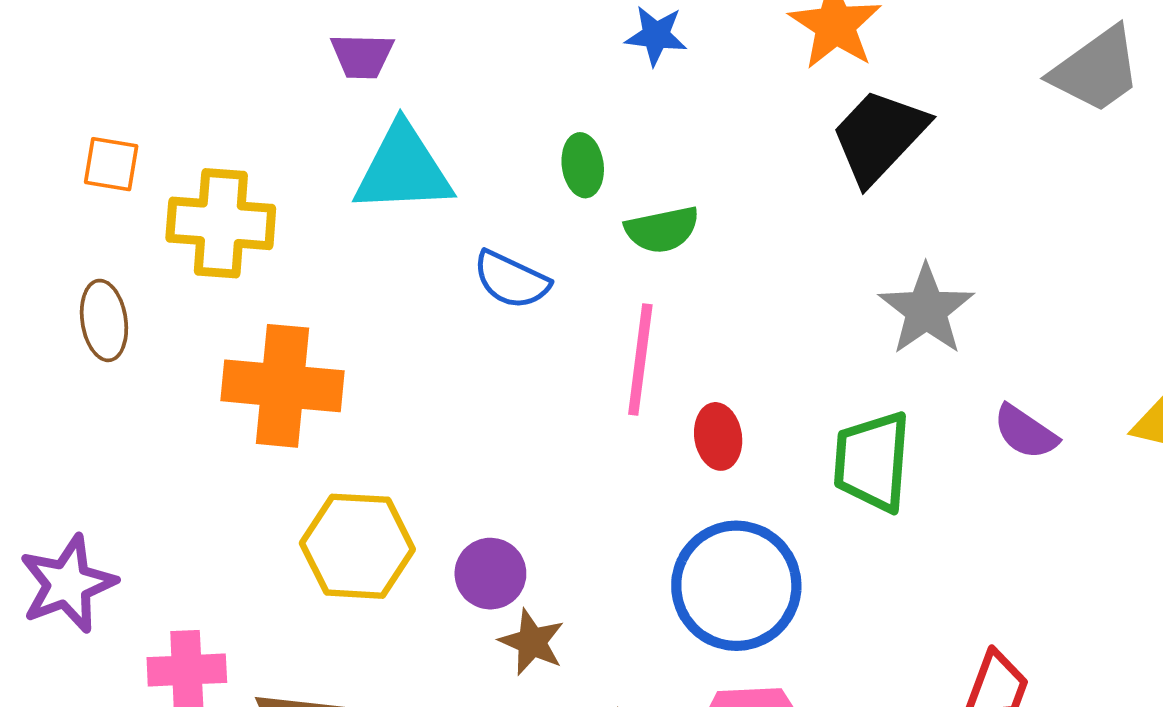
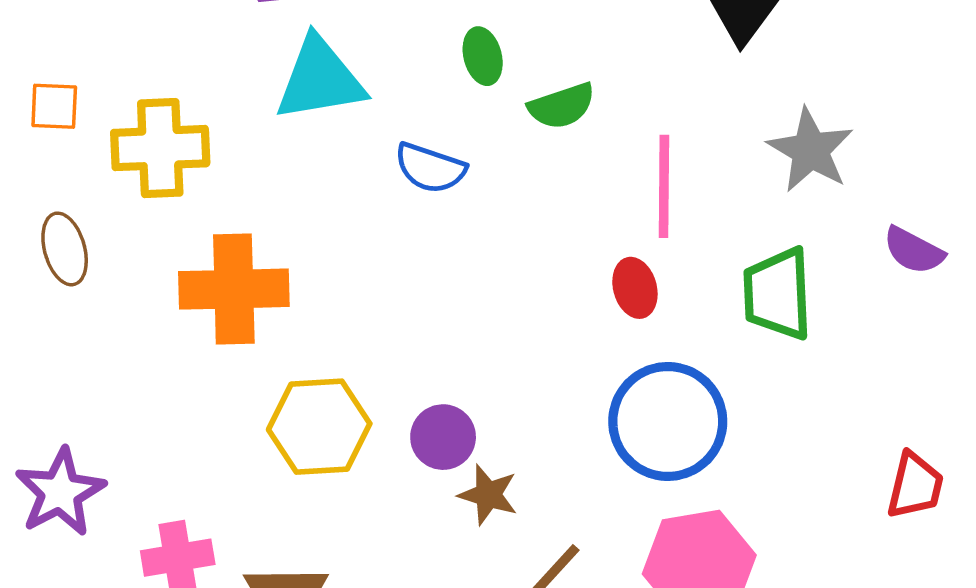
pink line: (640, 359) -> (664, 186), moved

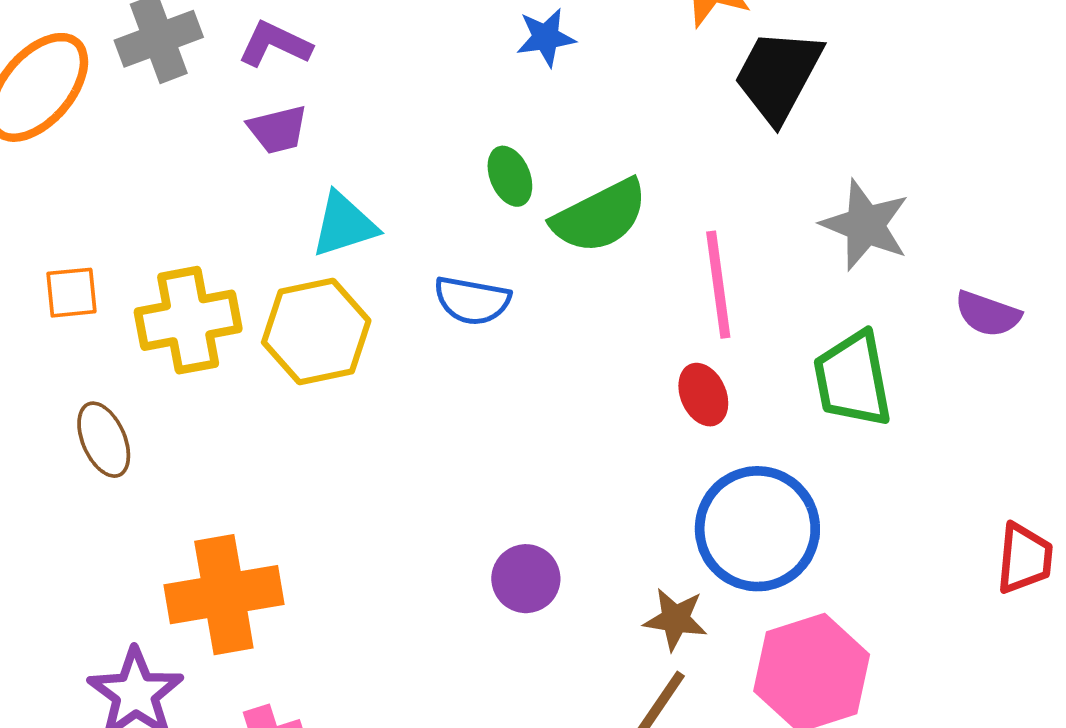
cyan triangle: (320, 79) -> (344, 225), size x0.7
green semicircle: (562, 106) -> (600, 216), size x1.4
orange cross: (234, 289) -> (224, 595), moved
yellow hexagon: (319, 427) -> (316, 331), moved
brown star: (488, 495) -> (675, 619), moved

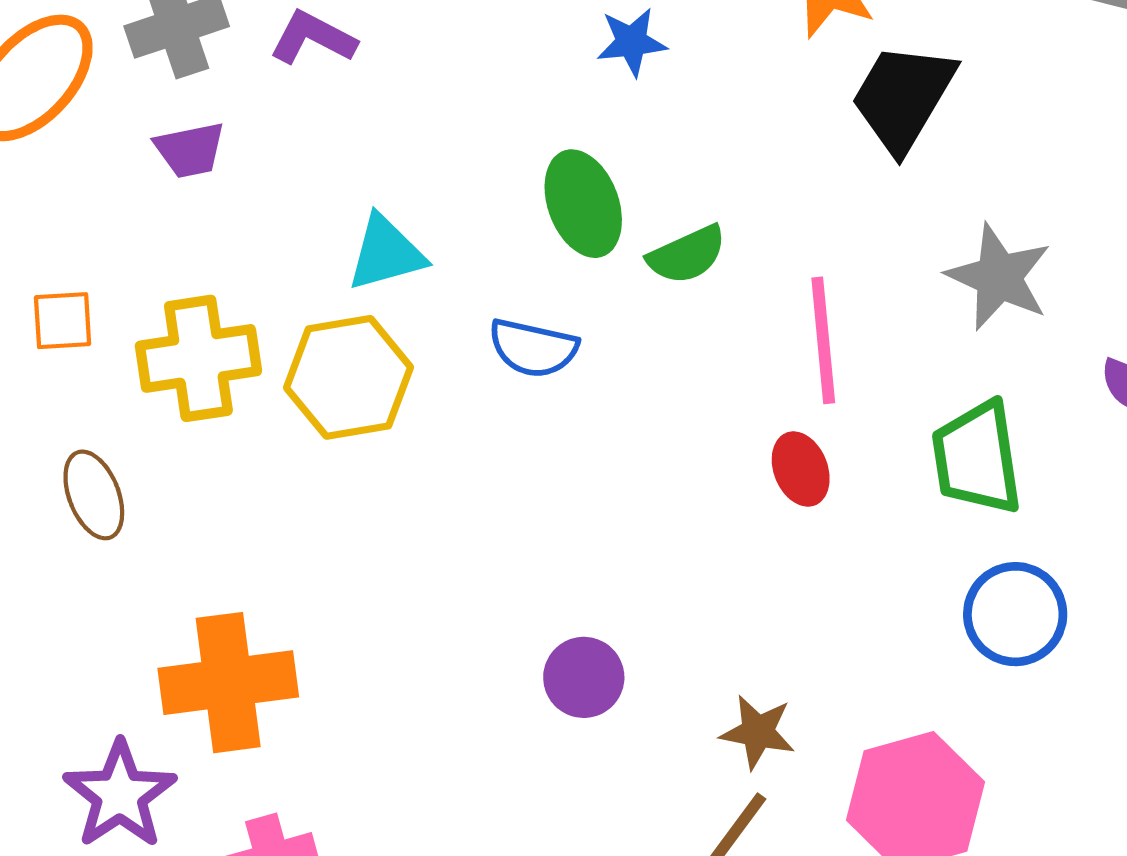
purple trapezoid: (278, 129) -> (190, 150), moved
green ellipse: (510, 176) -> (583, 204), size x1.5
green semicircle: (600, 216) -> (687, 255), size x0.7
blue circle: (757, 529) -> (1015, 614), moved, size x0.7

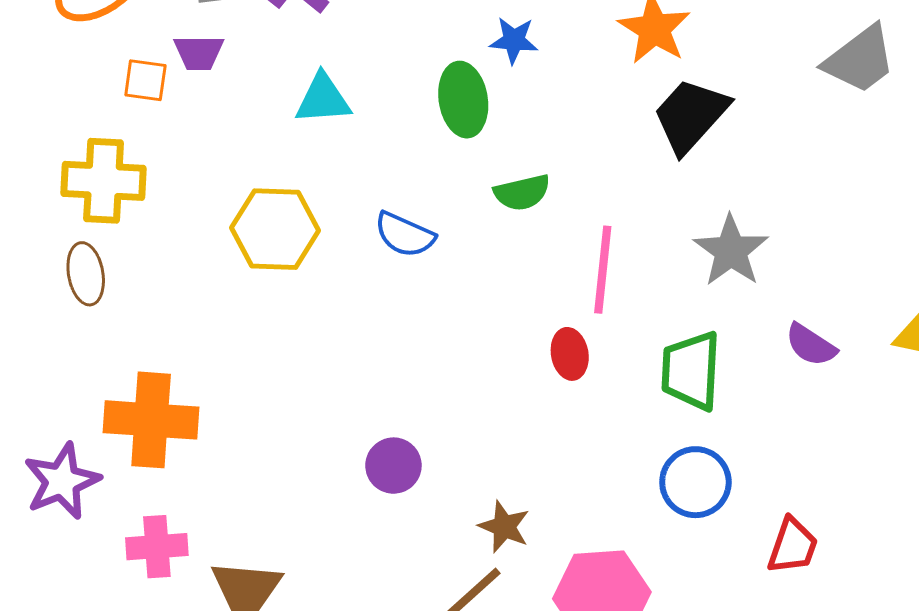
green ellipse: (583, 204) -> (463, 100), moved
cyan triangle: (386, 253) -> (323, 99), moved
orange square: (63, 321) -> (145, 80), moved
yellow cross: (198, 358) -> (104, 181), moved

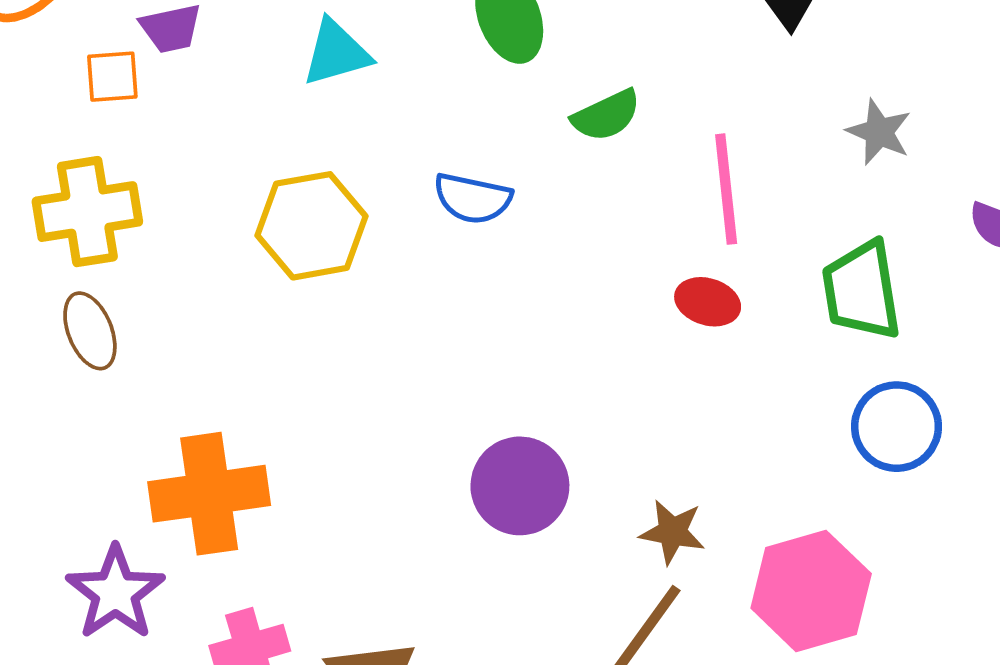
gray star: (731, 251) -> (879, 132), size x0.7
red ellipse: (570, 354) -> (708, 302), turned -51
purple circle: (393, 466) -> (520, 486), size x1.4

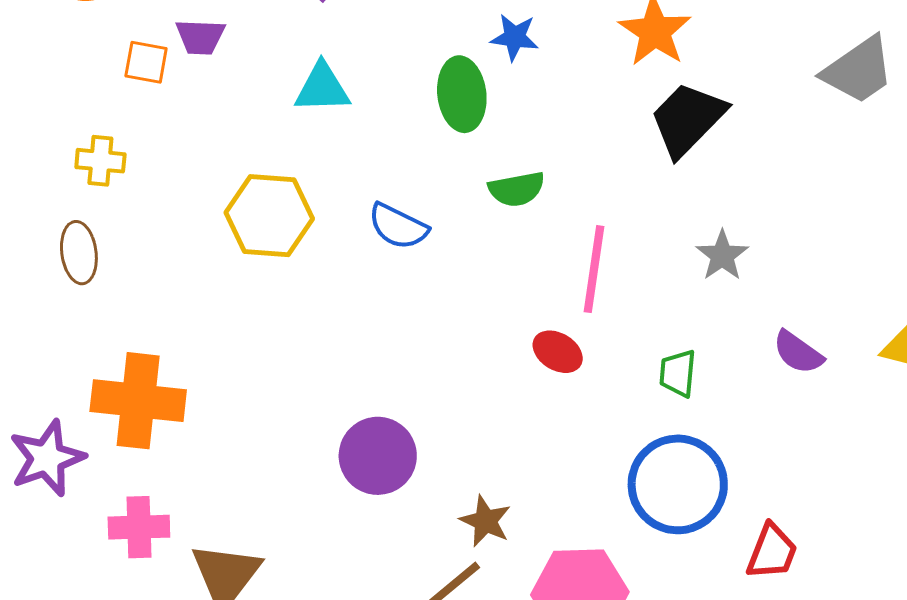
yellow cross: (87, 212) -> (100, 161), size x0.6
green trapezoid: (862, 290) -> (678, 373), size x0.6
blue circle: (897, 427) -> (678, 484), size x1.4

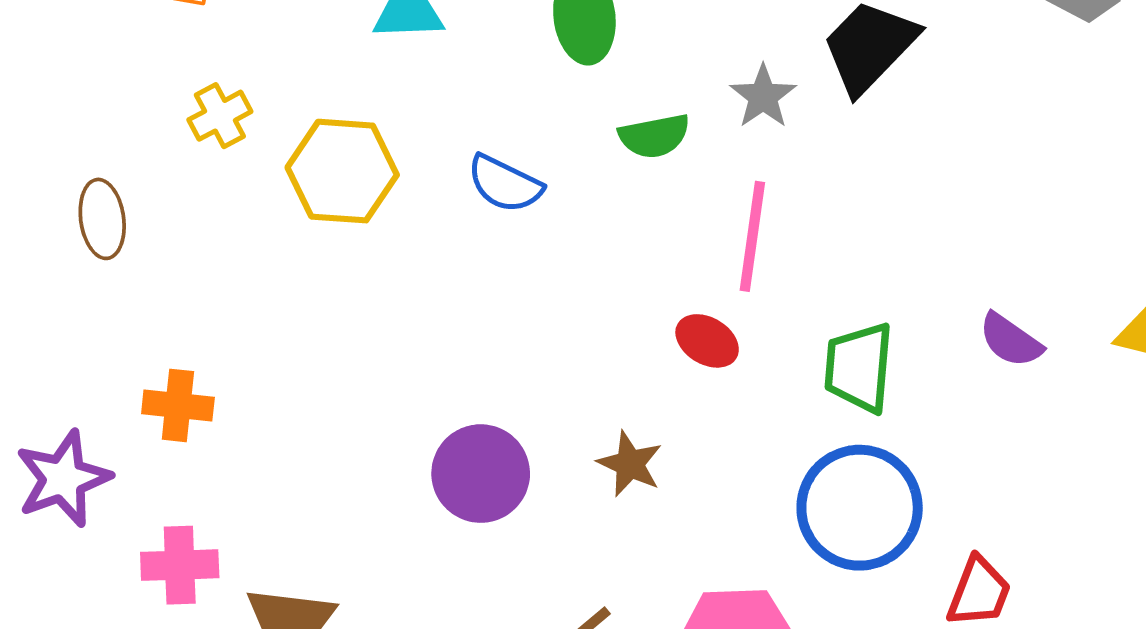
yellow cross: (100, 161) -> (220, 116), moved, turned -33
gray star: (722, 255) -> (763, 96), moved
green trapezoid: (678, 373) -> (859, 367), size x1.5
orange cross: (138, 401) -> (178, 405), size x0.6
brown star: (485, 521) -> (630, 464), moved

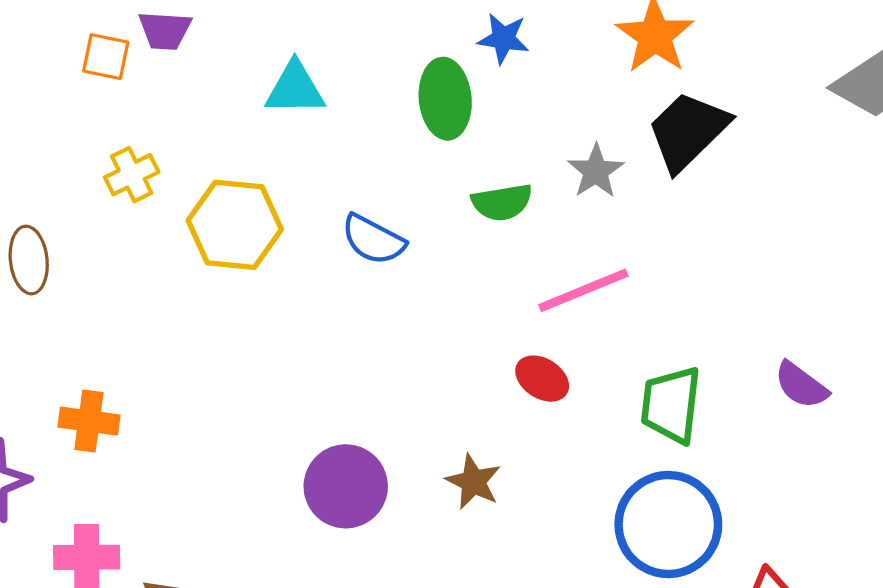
pink line: (752, 236) -> (583, 290), turned 58

